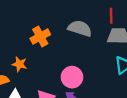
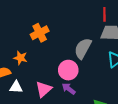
gray semicircle: (80, 28) -> (83, 48), moved, turned -80

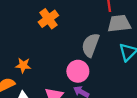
orange cross: (40, 33) -> (48, 19), moved

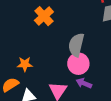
gray semicircle: (90, 45) -> (76, 45), moved

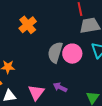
pink circle: (78, 64) -> (72, 54), moved

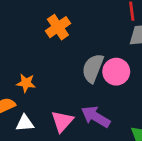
purple arrow: (60, 87) -> (96, 117), size x1.5

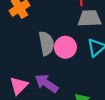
gray semicircle: (93, 68) -> (46, 43), turned 145

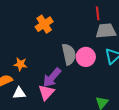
purple arrow: (46, 83) -> (52, 78), moved, turned -80

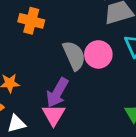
orange cross: (44, 24) -> (31, 21), turned -30

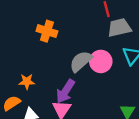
gray semicircle: (74, 56) -> (81, 61), turned -110

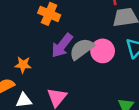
purple arrow: (65, 91) -> (62, 46), moved

